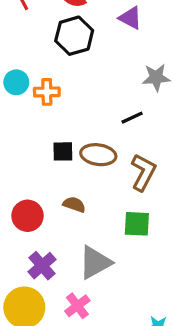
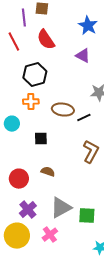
black hexagon: (74, 36) -> (35, 75), moved
cyan circle: (16, 82) -> (12, 124), moved
brown ellipse: (98, 155) -> (63, 110), moved
green square: (137, 224) -> (87, 216), moved

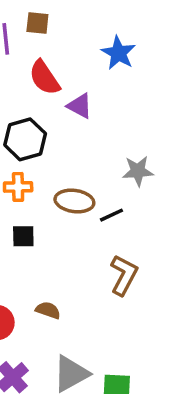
purple triangle: (83, 56) -> (80, 106), moved
black square: (41, 139) -> (23, 236), moved

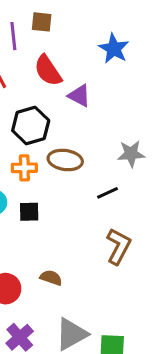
brown ellipse: (74, 201) -> (65, 160), moved

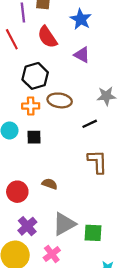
blue star: (114, 49) -> (81, 19), moved
purple triangle: (79, 96) -> (82, 55), moved
brown L-shape: (119, 246) -> (97, 162), turned -30

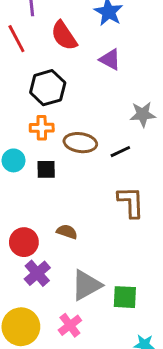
brown ellipse: (60, 100) -> (80, 143), moved
purple cross: (27, 226) -> (37, 273), moved

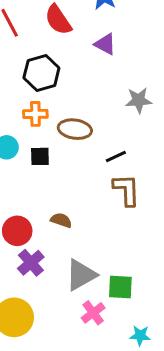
black line: (120, 152) -> (116, 156), moved
pink cross: (70, 325) -> (93, 313), moved

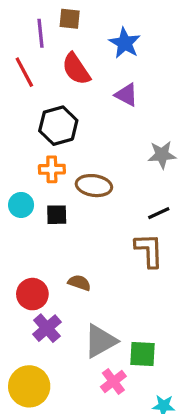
black line: (116, 156) -> (159, 213), moved

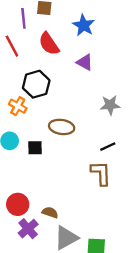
orange cross: (52, 169) -> (18, 106), moved, turned 30
brown semicircle: (79, 283) -> (50, 212), moved

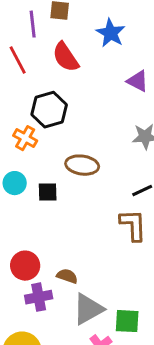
purple triangle: (85, 62) -> (138, 81), moved
purple cross: (28, 229) -> (39, 297), turned 30

